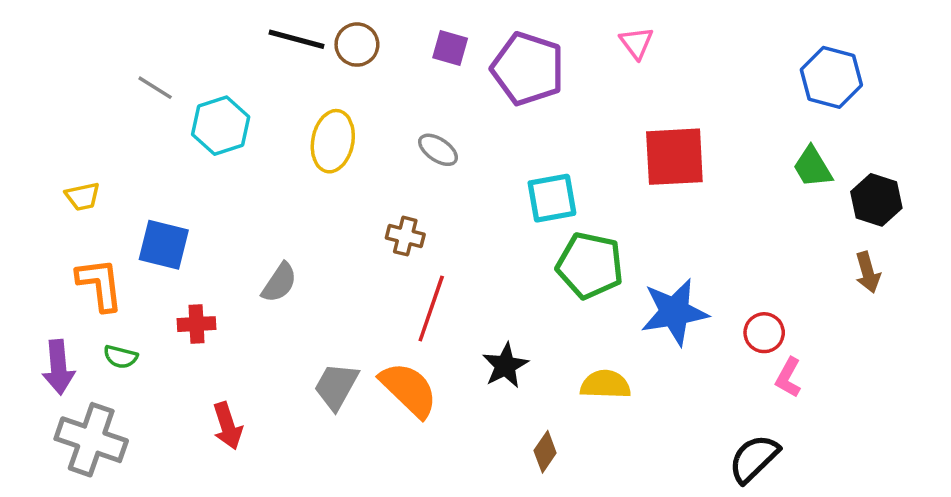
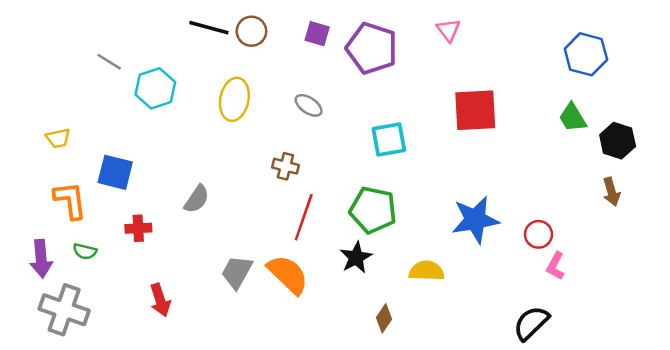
green pentagon: (590, 265) -> (373, 210), moved

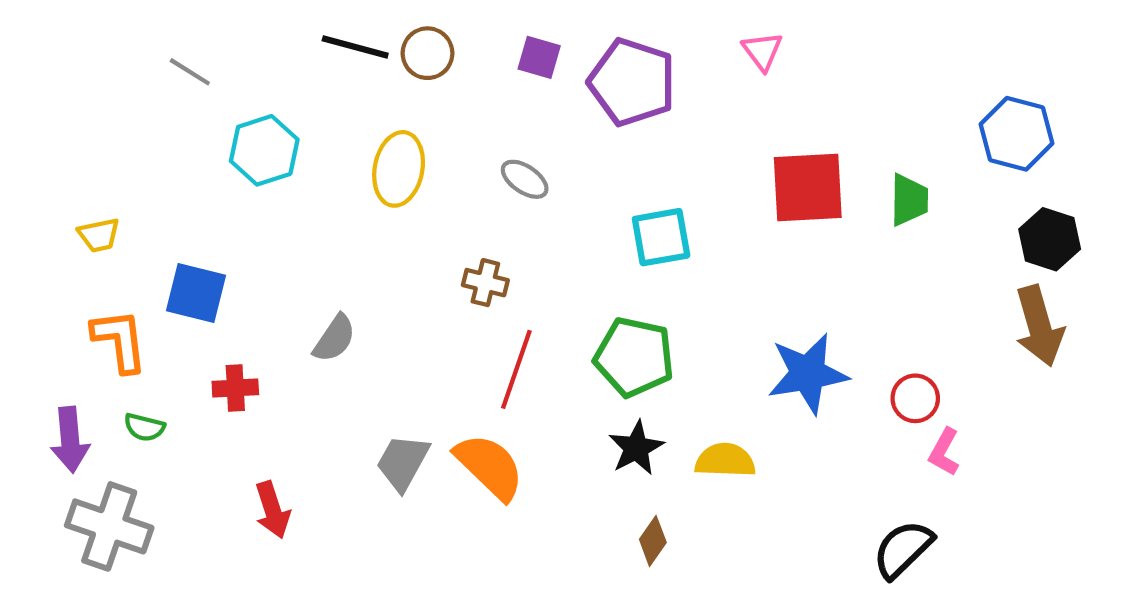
blue hexagon: (586, 54) -> (1017, 134), moved
gray line: (109, 62) -> (190, 72), moved
green trapezoid: (573, 118) -> (909, 200), moved, turned -148
brown arrow: (611, 192) -> (1039, 326), size x1.6
black star: (356, 257) -> (636, 448), moved

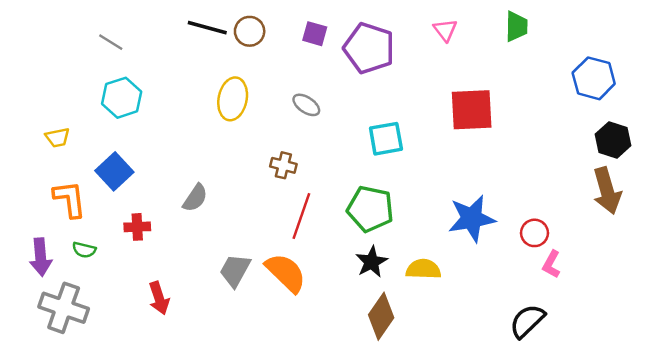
cyan hexagon: (264, 150) -> (122, 98), moved
green trapezoid: (909, 200) -> (516, 26), moved
blue square: (196, 293) -> (114, 171), turned 33
brown diamond: (653, 541) -> (381, 316), size x1.6

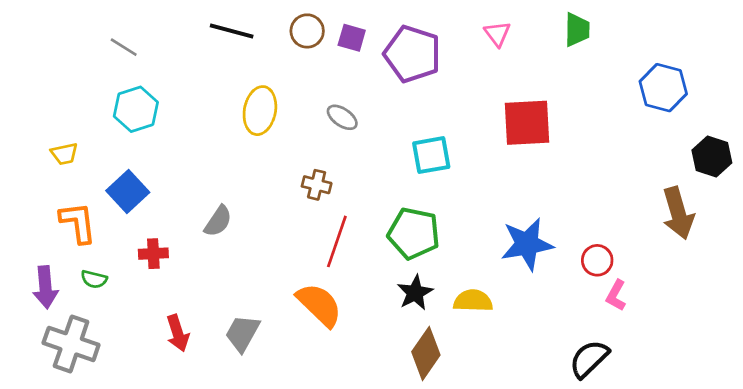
brown circle: (250, 31) -> (307, 31), moved
black hexagon: (613, 140) -> (712, 156), moved
gray trapezoid: (235, 270) -> (242, 333), moved

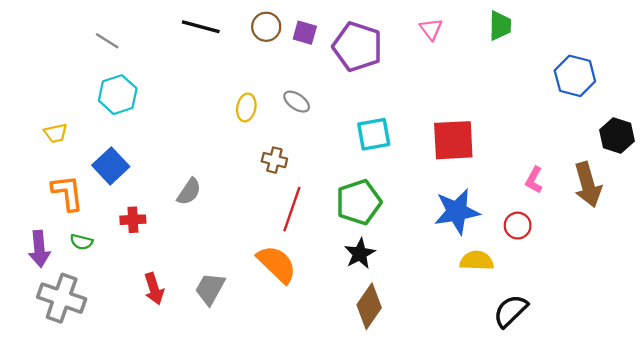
yellow ellipse: (260, 111) -> (246, 107), moved, size x0.7
red square: (527, 123) -> (453, 140), moved
green pentagon: (414, 233) -> (359, 202), turned -30
pink L-shape: (616, 295) -> (534, 180), moved
yellow semicircle: (473, 301) -> (477, 261), moved

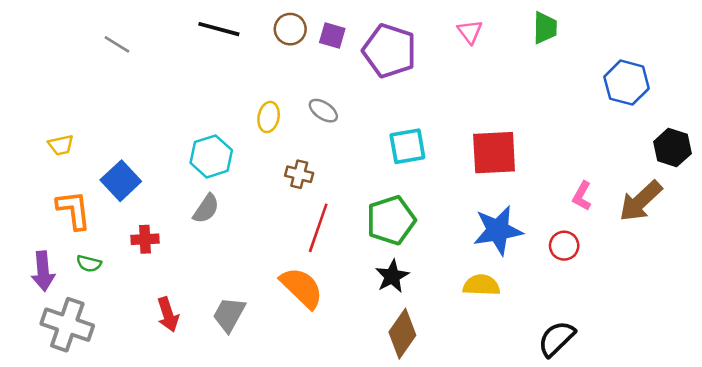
cyan hexagon: (118, 95) -> (211, 156), moved
brown arrow: (588, 185) -> (641, 201), turned 63
yellow semicircle: (477, 261) -> (481, 285), moved

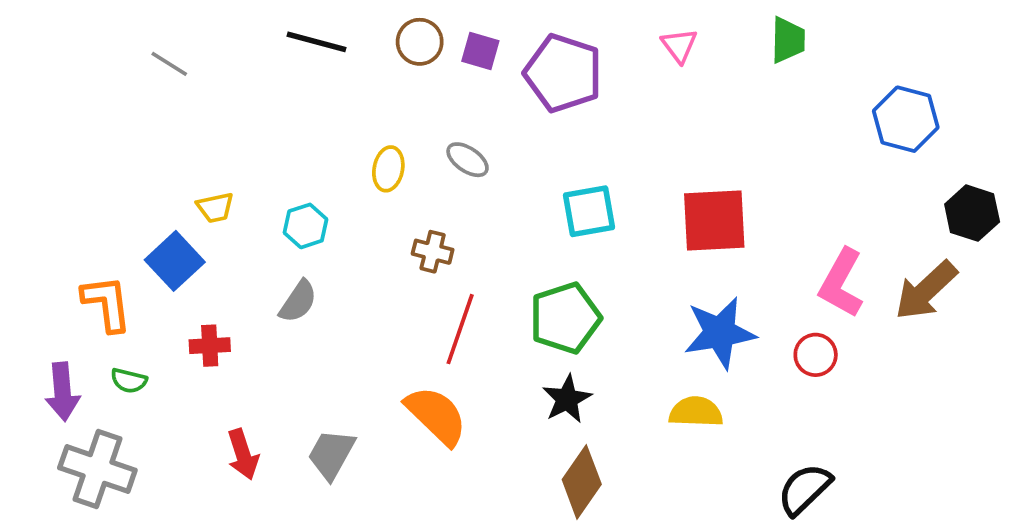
yellow trapezoid: (61, 145) -> (215, 208), moved
cyan hexagon: (211, 156) -> (305, 226), size x0.7
pink L-shape: (582, 196) -> (841, 283), size x1.6

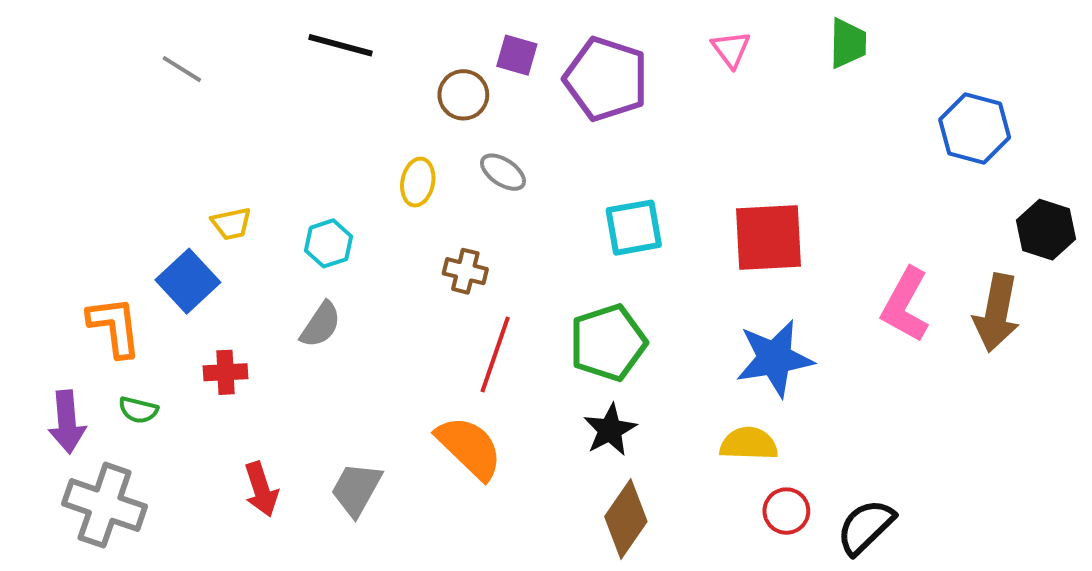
brown circle: (420, 42) -> (463, 95), moved
brown arrow: (926, 290) -> (996, 313), turned -36
red circle: (816, 355) -> (786, 511), moved

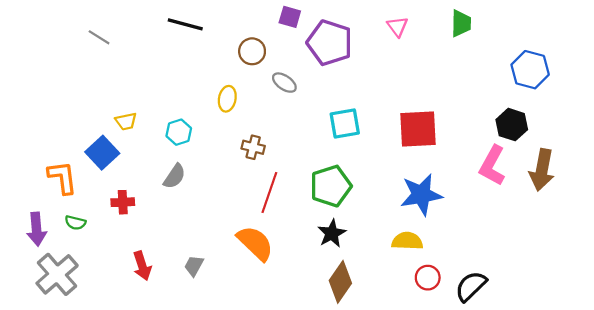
purple square: (517, 55) -> (290, 17), moved
gray ellipse: (503, 172) -> (284, 83), moved
black hexagon: (1046, 230) -> (512, 125), moved
gray trapezoid: (356, 489) -> (194, 266), size x0.7
gray cross: (105, 505) -> (57, 274), turned 30

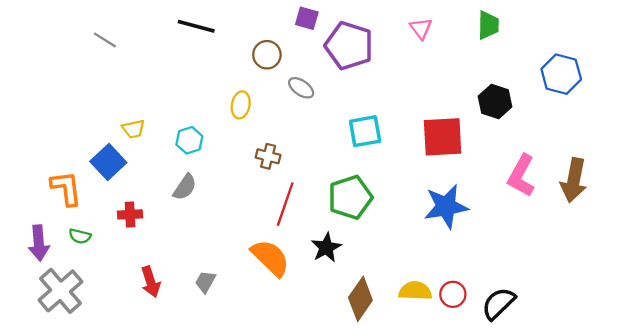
black hexagon: (512, 125) -> (495, 102), moved
black star: (332, 233) -> (326, 248), moved
yellow semicircle: (407, 241) -> (415, 291), moved

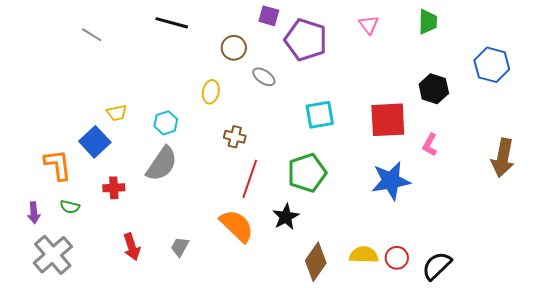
pink L-shape: (521, 176) -> (430, 145), moved, size x0.6
gray semicircle: (185, 187) -> (162, 164), size x1.5
purple arrow: (39, 243) -> (34, 213), size x0.7

